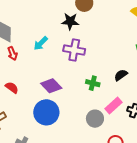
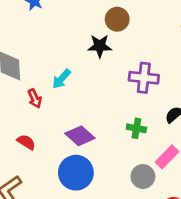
purple cross: (74, 50) -> (144, 78), moved
red arrow: (12, 53) -> (35, 98), moved

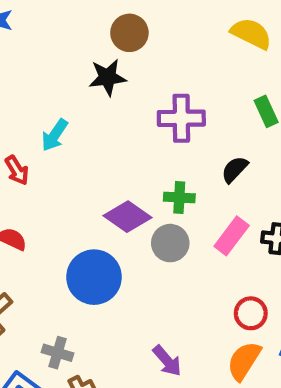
purple diamond: (80, 136) -> (127, 217), moved
gray circle: (143, 176) -> (170, 243), moved

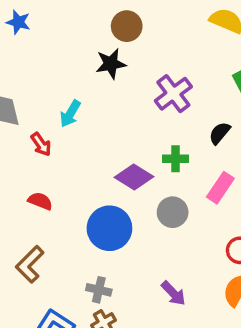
purple cross: (181, 118) -> (173, 94), turned -33
gray circle: (170, 243) -> (173, 212), moved
gray cross: (58, 353) -> (99, 290), moved

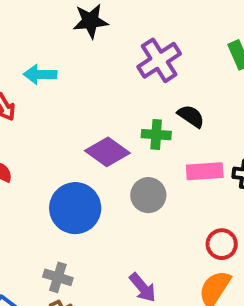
cyan arrow: (70, 114) -> (40, 74), turned 56
black semicircle: (220, 133) -> (191, 116), moved, turned 80
pink rectangle: (220, 188) -> (205, 171), turned 48

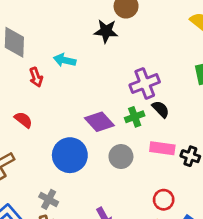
purple cross: (159, 60) -> (145, 83), moved
green cross: (156, 135) -> (135, 117), turned -36

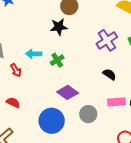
purple cross: (145, 83) -> (107, 40), moved
green cross: (135, 117) -> (57, 60), moved

